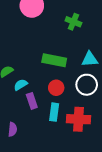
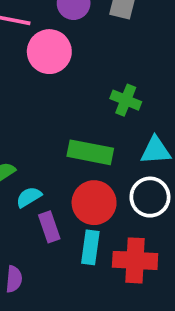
green cross: (73, 22) -> (126, 100), moved
red circle: (56, 88) -> (94, 203), size x1.5

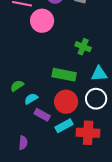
purple rectangle: (49, 227) -> (42, 115), turned -42
cyan rectangle: (90, 247) -> (64, 126), turned 54

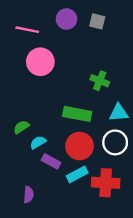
pink circle: (42, 21) -> (40, 62), moved

